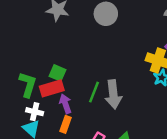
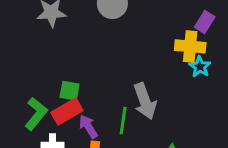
green L-shape: (28, 85) -> (36, 114), turned 35
green line: (94, 92) -> (123, 121), moved

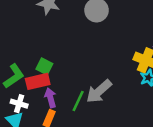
gray arrow: (145, 101) -> (99, 91), turned 52

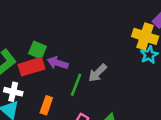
gray arrow: (99, 91) -> (98, 73), size x0.7
purple arrow: (50, 98) -> (58, 63), moved, turned -54

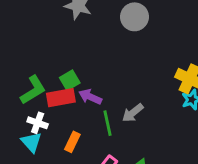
green square: (38, 50) -> (70, 80), turned 30
green line: (76, 85) -> (108, 123), turned -40

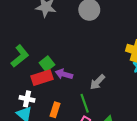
green L-shape: (33, 90) -> (20, 56), moved
green line: (108, 123) -> (85, 103), moved

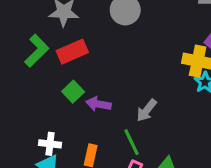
green L-shape: (20, 56) -> (37, 51), moved
red rectangle: (42, 78) -> (72, 52), moved

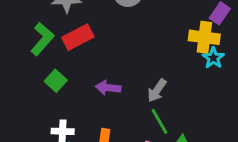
green square: (73, 92) -> (56, 81), moved
green line: (132, 142) -> (159, 121), moved

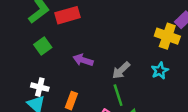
cyan star: (213, 58) -> (160, 71), moved

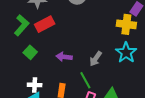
cyan star: (160, 71) -> (126, 53), size x1.5
green line: (118, 95) -> (85, 80), moved

